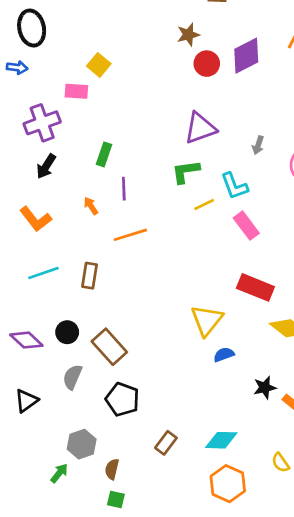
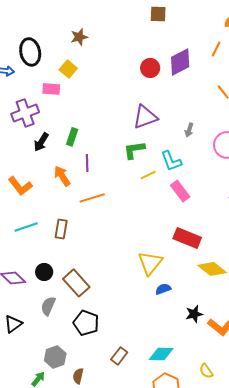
black ellipse: (32, 28) -> (30, 52), moved
brown star: (188, 35) -> (79, 37), moved
black arrow: (46, 166) -> (41, 142), moved
orange arrow: (91, 206) -> (62, 176), size x1.5

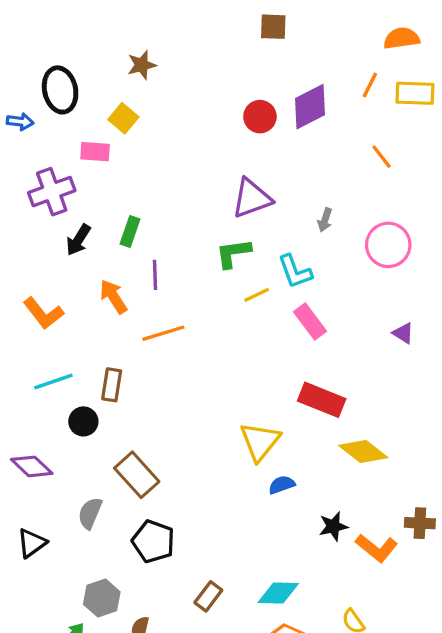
black circle: (44, 272) -> (83, 421), moved

